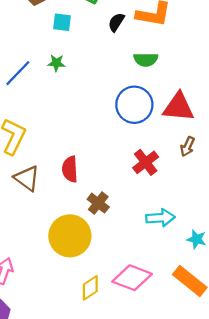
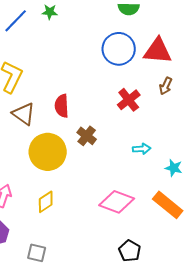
cyan arrow: (160, 218) -> (142, 149), size x0.7
yellow circle: (70, 236) -> (48, 152), moved
yellow diamond: (90, 288) -> (46, 202), moved

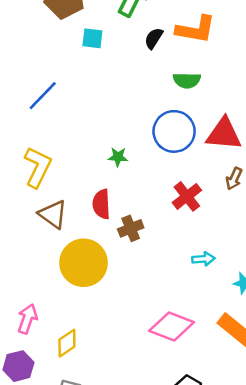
green star: (50, 12) -> (118, 157), moved
brown cross: (87, 136) -> (131, 228), moved, turned 30
yellow diamond: (46, 202) -> (67, 343), moved

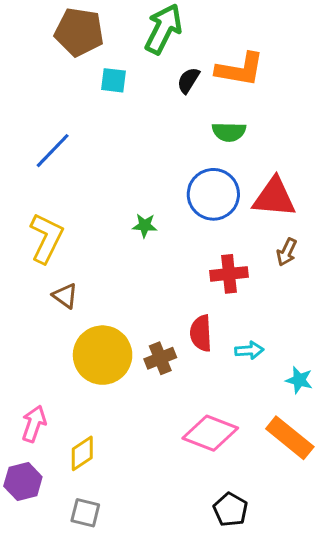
red cross: (187, 196) -> (229, 274), turned 32
red semicircle: (101, 204) -> (201, 333), moved
brown triangle: (53, 214) -> (65, 296), size x0.7
brown cross: (131, 228) -> (160, 358), moved

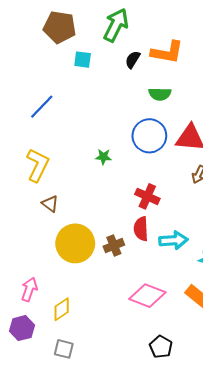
red cross: (229, 274) -> (147, 196), moved, turned 30
cyan arrow: (249, 350) -> (173, 240), size x1.5

